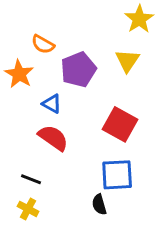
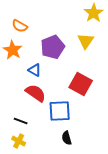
orange semicircle: (43, 44) -> (20, 26), moved
blue square: (117, 175) -> (60, 111), moved

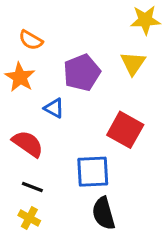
yellow star: (94, 13) -> (145, 20), turned 30
red semicircle: (36, 93) -> (28, 144), moved
black semicircle: (67, 138) -> (104, 213), size x1.5

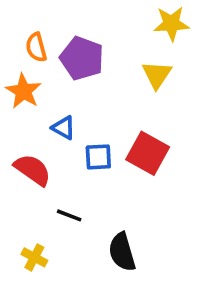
orange semicircle: (31, 40) -> (36, 47), turned 45
purple pentagon: (82, 73) -> (82, 58), moved, turned -30
blue square: (93, 172) -> (98, 157), moved, size x0.7
black line: (32, 187) -> (69, 215), moved

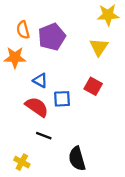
purple pentagon: (82, 58) -> (52, 37), turned 30
orange star: (23, 91) -> (15, 57), turned -30
red square: (148, 153) -> (93, 86), moved, size x0.7
red semicircle: (33, 170) -> (37, 107), moved

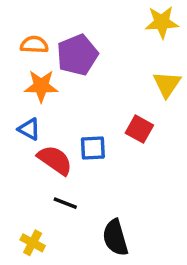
orange semicircle: (23, 30) -> (34, 45), turned 108
yellow triangle: (99, 47) -> (167, 84), moved
orange star: (15, 57) -> (41, 86), moved
blue triangle: (40, 80) -> (29, 129), moved

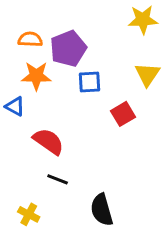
blue triangle: (29, 129) -> (15, 106), moved
red square: (139, 129) -> (123, 114), turned 30
blue square: (93, 148) -> (90, 82), moved

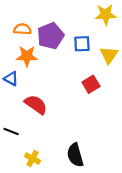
blue square: (90, 82) -> (82, 44), moved
black line: (58, 179) -> (11, 131), moved
yellow cross: (29, 214) -> (32, 158), moved

